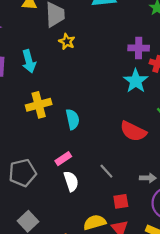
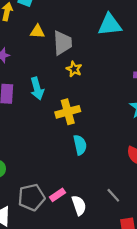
yellow cross: (39, 105) -> (68, 112), moved
pink rectangle: (63, 159) -> (57, 195), moved

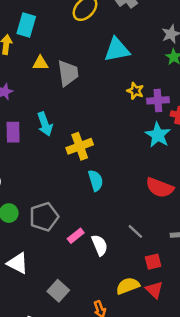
yellow star: (74, 69) -> (135, 91), moved
gray pentagon: (31, 197) -> (44, 217), moved

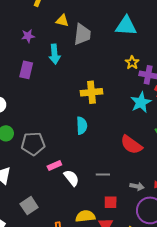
cyan arrow: (45, 124) -> (55, 54), moved
yellow cross: (80, 146) -> (92, 92), moved
gray line: (135, 231) -> (103, 174), turned -56
white semicircle: (100, 245) -> (71, 178), turned -30

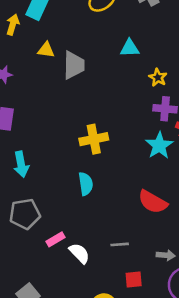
cyan triangle: (126, 26) -> (130, 48), size x0.7
cyan arrow: (55, 54) -> (21, 164), moved
yellow star: (132, 63) -> (158, 78), moved

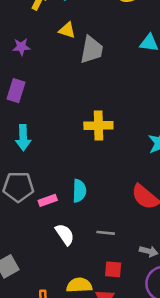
cyan semicircle: (86, 184) -> (79, 191), moved
pink rectangle: (56, 239) -> (48, 200), moved

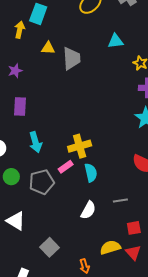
yellow cross: (98, 126) -> (80, 146), moved
pink rectangle: (48, 200) -> (66, 167), moved
white semicircle: (65, 234) -> (88, 210), turned 78

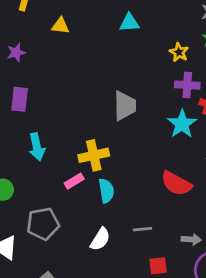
cyan triangle: (116, 41) -> (129, 23), moved
gray trapezoid: (72, 58) -> (125, 106), moved
gray pentagon: (42, 182) -> (43, 224), moved

